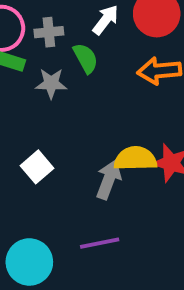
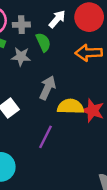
gray arrow: (109, 180) -> (47, 88), moved
purple line: (100, 243) -> (45, 137), moved, turned -55

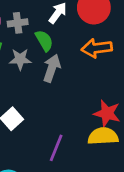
gray arrow: (47, 88) -> (52, 68), moved
yellow semicircle: (71, 107) -> (103, 136), moved

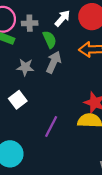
gray star: (20, 59) -> (25, 67), moved

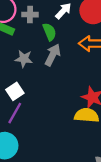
purple line: (51, 126) -> (15, 113), moved

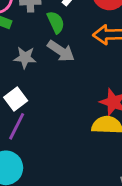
gray arrow: (53, 55) -> (61, 51), turned 100

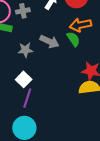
green semicircle: (56, 22) -> (73, 39), moved

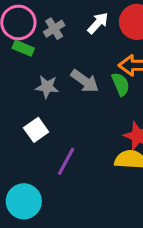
gray cross: (23, 11) -> (54, 29), turned -32
purple line: (27, 98) -> (66, 161), moved

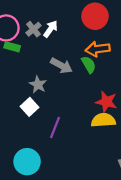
white arrow: (98, 23) -> (51, 29), moved
gray star: (47, 87) -> (38, 85), moved, turned 30

